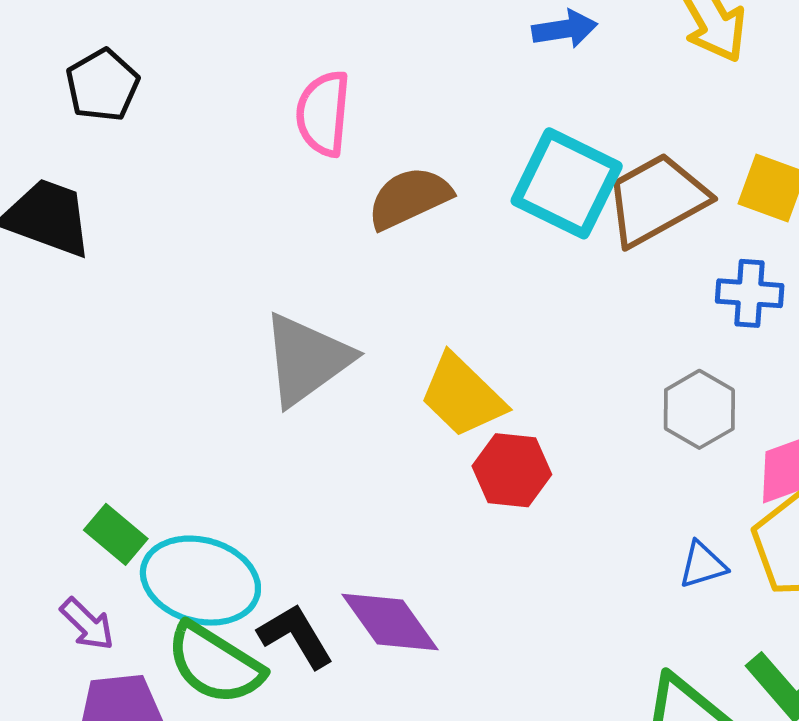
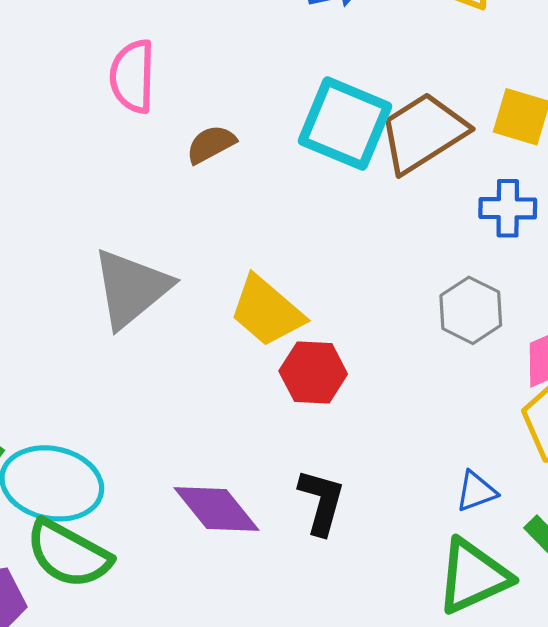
brown semicircle: (409, 198) -> (211, 144), size x0.7
blue triangle: (703, 565) -> (476, 491), moved
black L-shape: (296, 636) -> (321, 502), moved, turned 50

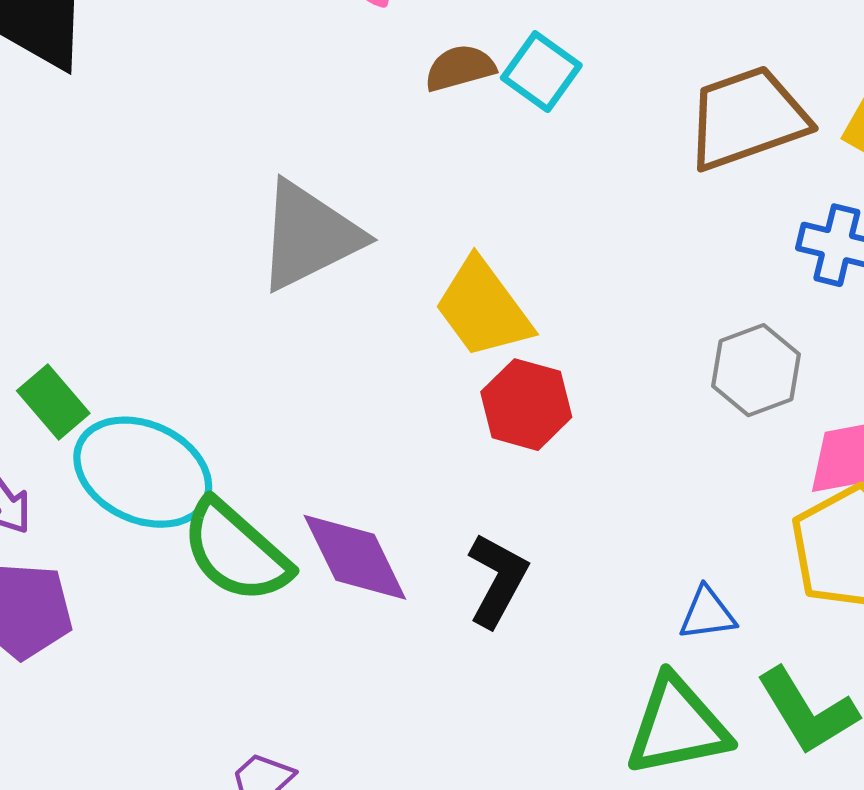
cyan square: (345, 124) -> (541, 72), moved, size x0.6
green semicircle: (68, 554) -> (236, 551), moved

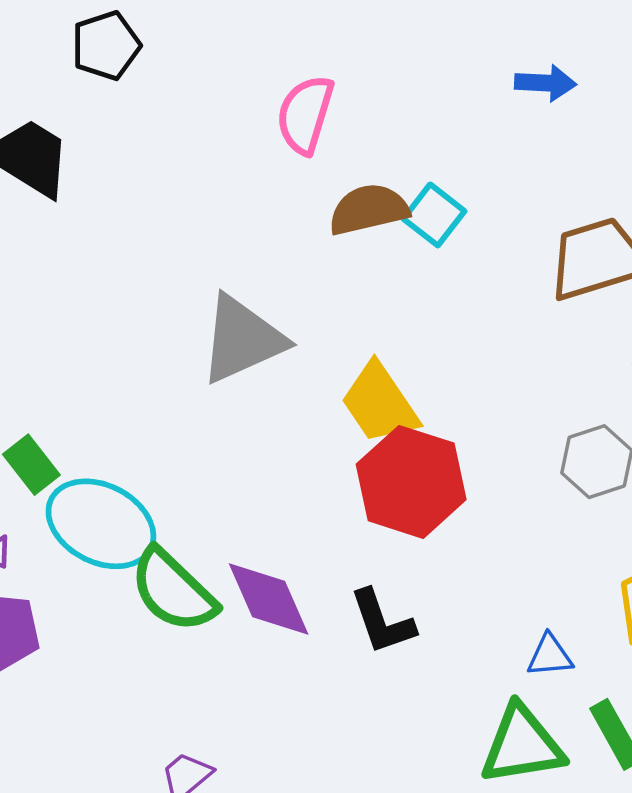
brown semicircle: (460, 68) -> (369, 209), size x1.4
red hexagon: (526, 405) -> (411, 482), size x1.5
black L-shape: (497, 580) -> (382, 622), turned 130

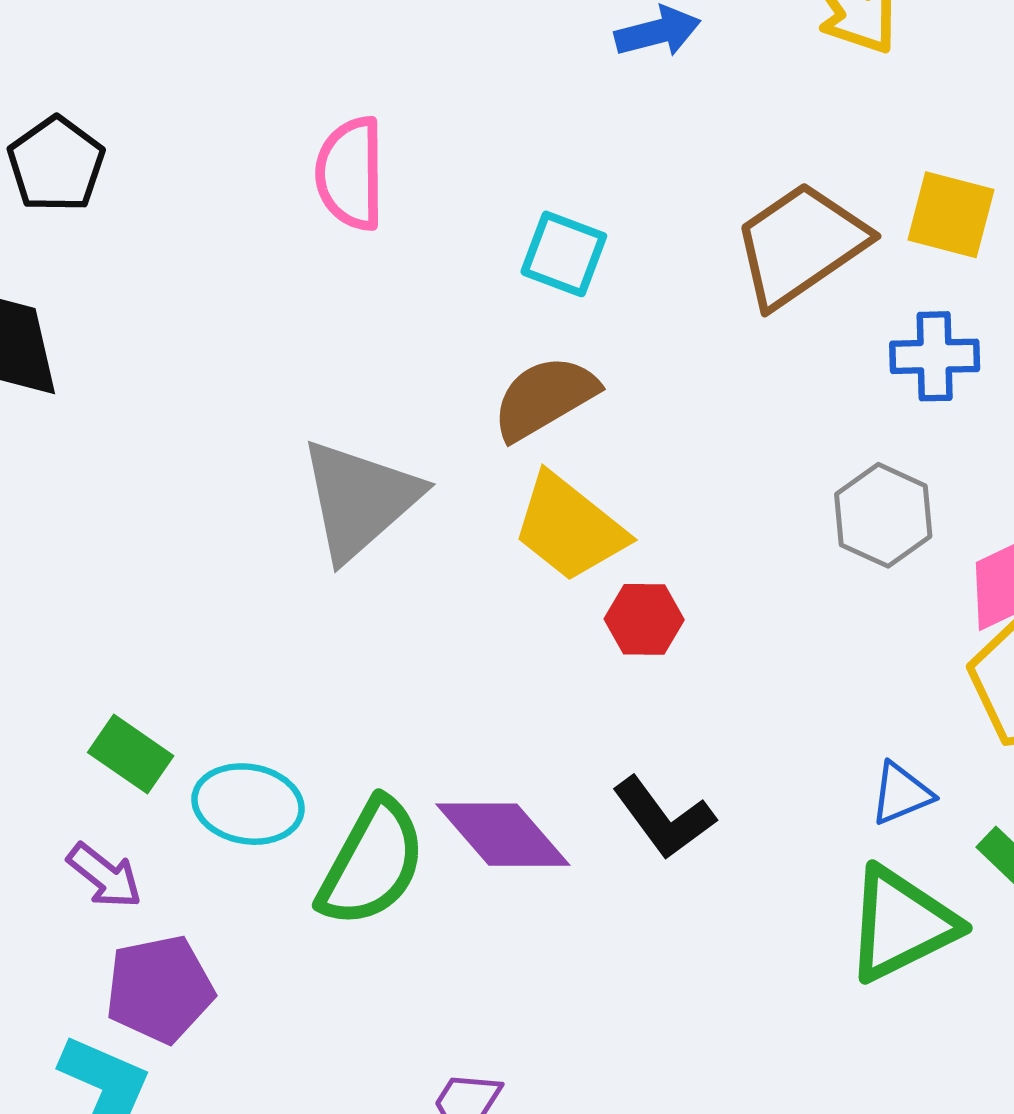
brown semicircle: (369, 209) -> (545, 398), moved
red hexagon: (411, 482) -> (644, 619), size x0.5
cyan ellipse: (101, 524) -> (248, 804), size x0.7
green semicircle: (173, 590) -> (372, 863), turned -88

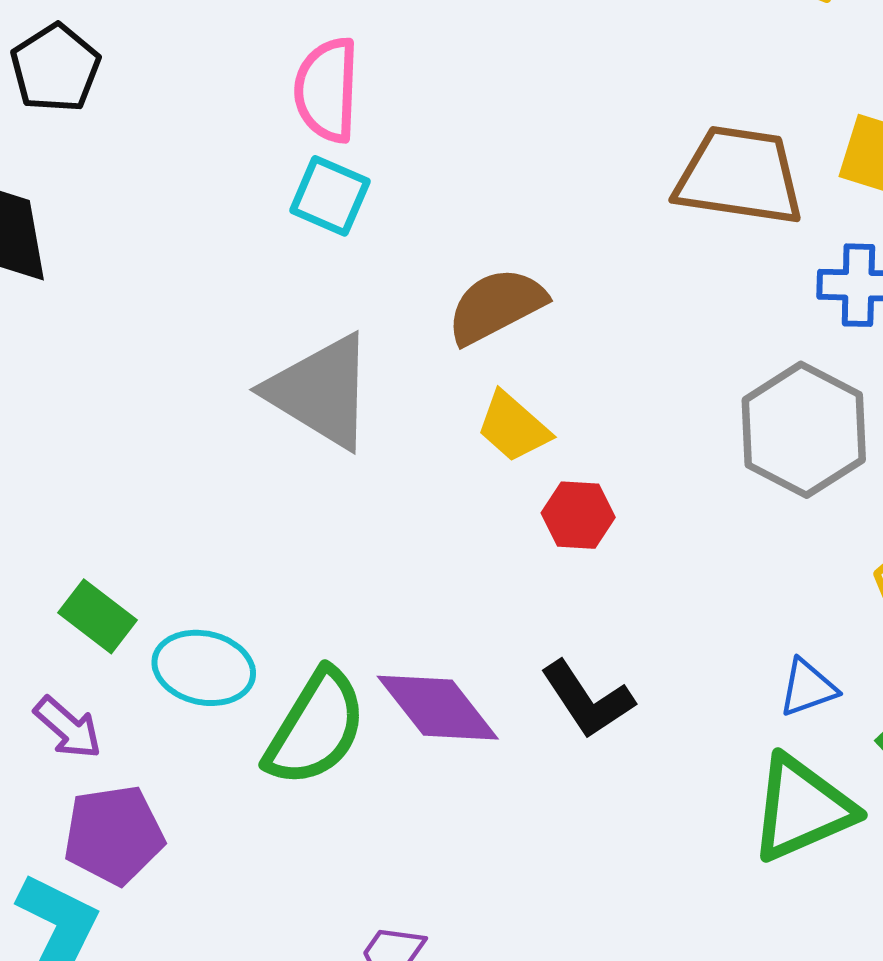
brown trapezoid: (800, 245) -> (739, 176), turned 40
cyan square: (564, 254) -> (330, 196), moved
gray triangle: (360, 499) -> (321, 392), turned -50
gray hexagon: (883, 515) -> (804, 430), size x1.4
yellow trapezoid: (569, 528) -> (513, 427), size x0.7

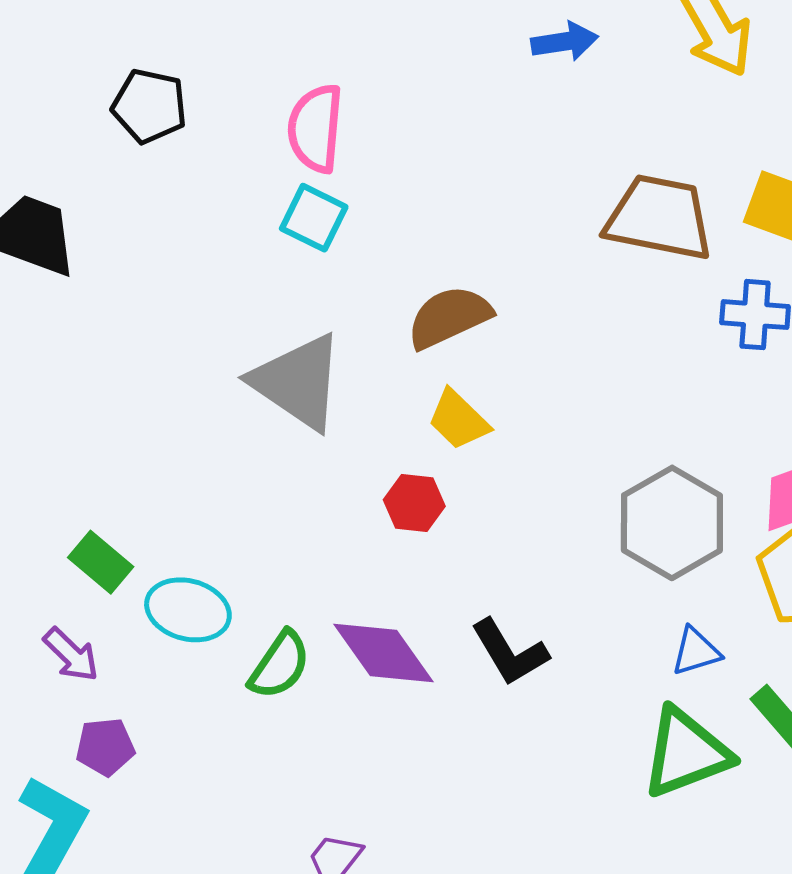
black pentagon: (55, 68) -> (149, 106), moved, turned -30
gray hexagon: (804, 430) -> (672, 523), moved
red hexagon: (578, 515) -> (414, 503), moved
green semicircle: (316, 728) -> (280, 665), size x0.7
purple pentagon: (114, 835) -> (105, 747), size x0.7

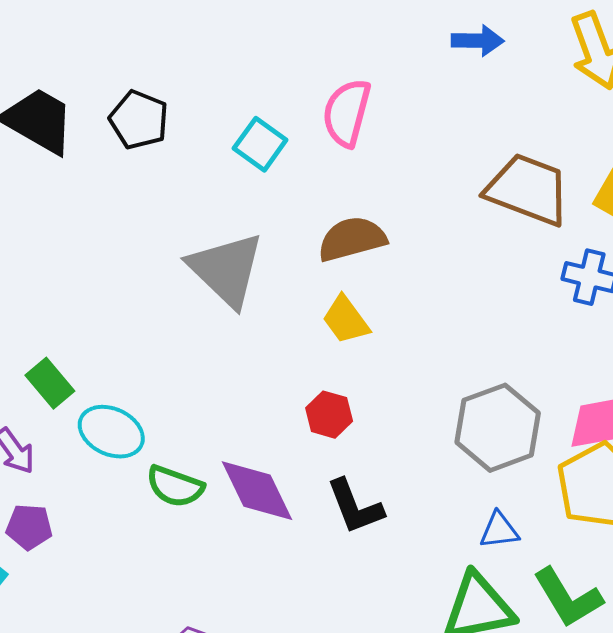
black pentagon: (149, 106) -> (139, 120), moved
pink semicircle: (315, 128) -> (347, 113), moved
red hexagon: (414, 503) -> (329, 415), moved
green semicircle: (280, 665) -> (175, 486), turned 66

